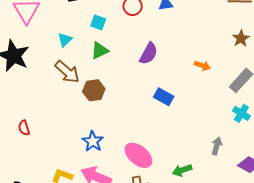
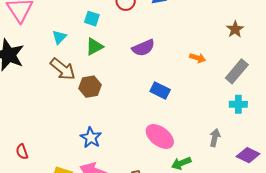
purple semicircle: (149, 53) -> (143, 48), turned 40
cyan cross: (241, 113) -> (238, 104), turned -30
red semicircle: (24, 128) -> (22, 152), moved
pink ellipse: (138, 155) -> (160, 136), moved

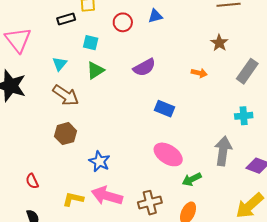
brown star: (235, 29) -> (219, 43), moved
gray rectangle: (237, 71) -> (247, 71), moved
brown hexagon: (90, 87) -> (66, 134), moved
gray arrow: (215, 138) -> (223, 151), size x1.6

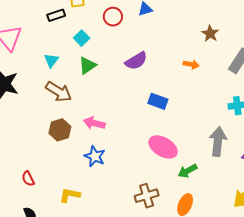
cyan square: (91, 43) -> (82, 38), turned 35
pink arrow: (107, 196) -> (94, 123), moved, size x0.7

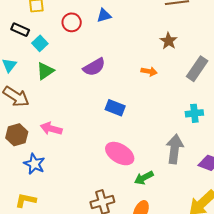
black rectangle: (56, 15) -> (20, 30), moved, turned 42
blue star: (95, 156) -> (34, 164), moved

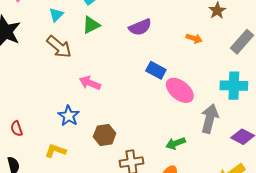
cyan cross: (194, 113) -> (234, 86), size x1.5
brown hexagon: (17, 135) -> (105, 135), moved
pink ellipse: (120, 154) -> (180, 90), moved

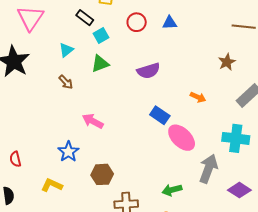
orange arrow: (194, 38) -> (198, 97), moved
brown arrow: (59, 47) -> (66, 82), size x0.6

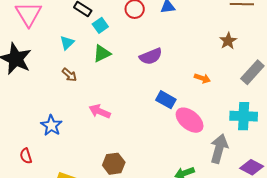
blue star: (68, 152) -> (51, 125), moved

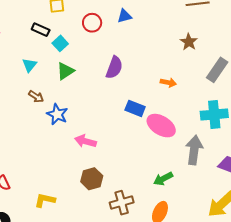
purple semicircle: (151, 56) -> (114, 67), turned -40
pink arrow: (100, 111) -> (85, 141), moved
blue star: (51, 125) -> (57, 114), moved

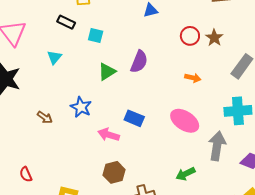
red circle: (92, 23) -> (190, 36), moved
cyan square: (60, 43) -> (96, 35), moved, turned -35
green triangle: (65, 71) -> (107, 72), moved
brown arrow: (36, 97) -> (45, 117), moved
blue rectangle: (135, 108) -> (134, 118), moved

